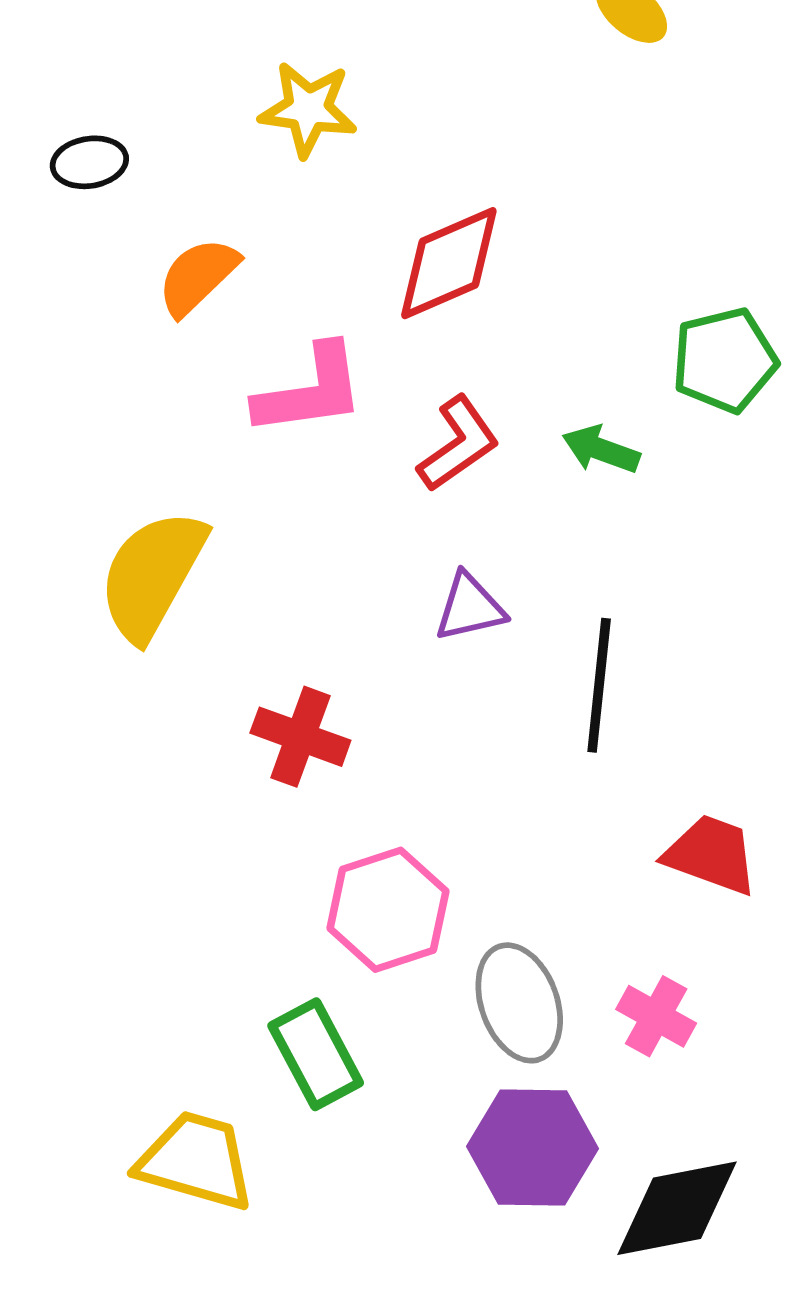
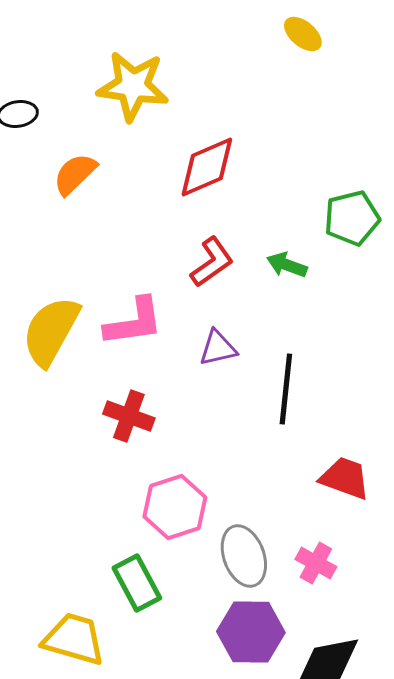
yellow star: (308, 109) -> (133, 86), size x1.4
pink L-shape: (310, 391) -> (134, 322), moved

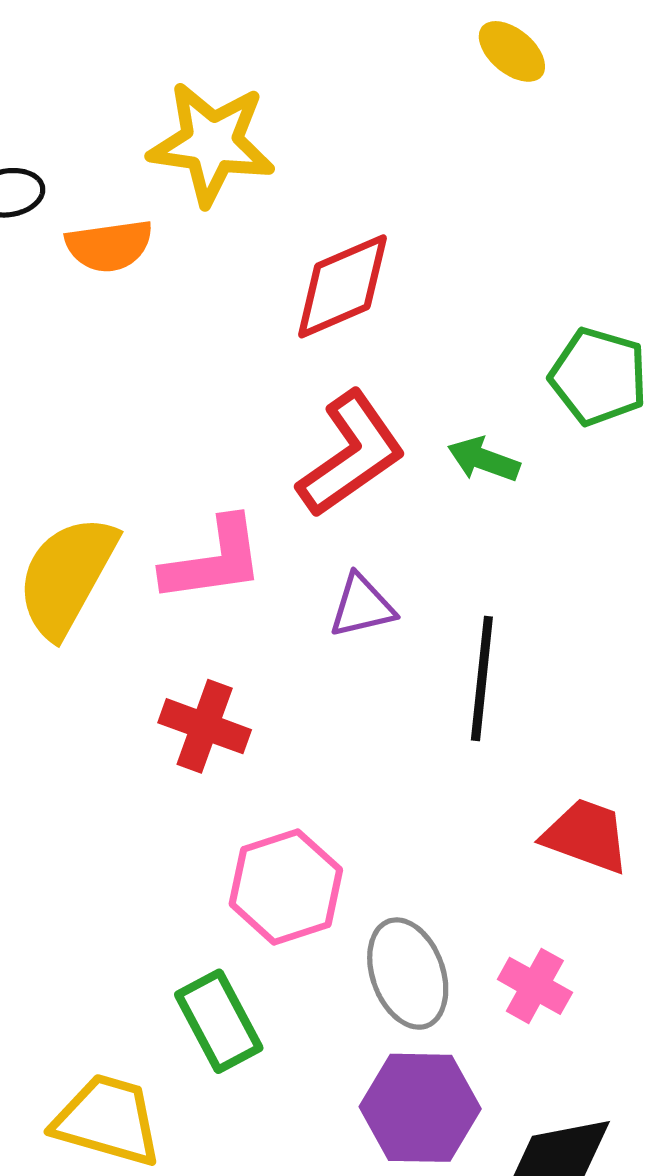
orange semicircle: (75, 174) -> (109, 246), moved, turned -144
green pentagon: (352, 218) -> (599, 376), turned 30
red L-shape: (212, 262) -> (351, 454), size x1.4

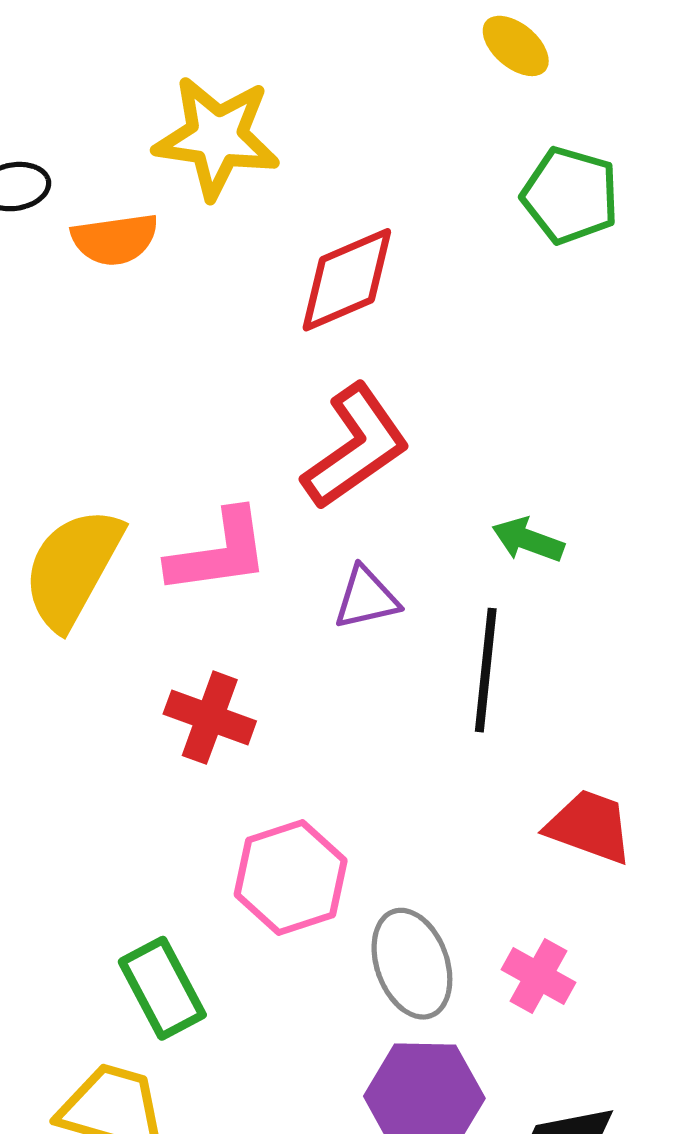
green pentagon: (599, 376) -> (570, 195), moved
green arrow: (484, 459) -> (528, 540), moved
green rectangle: (219, 1021) -> (162, 988), moved

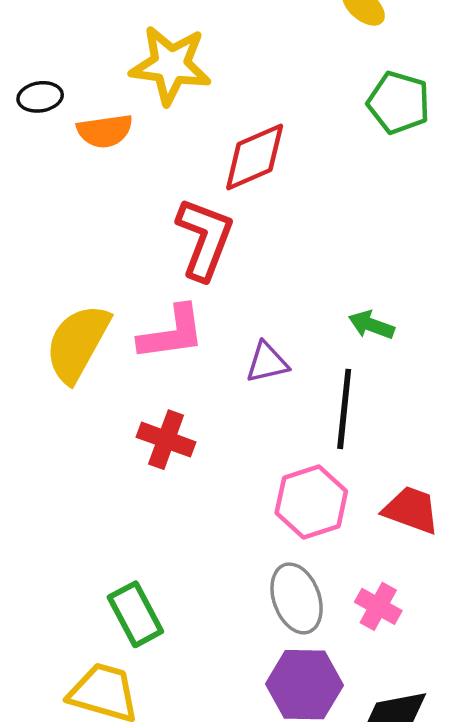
red L-shape: (356, 447) -> (205, 239), moved, turned -34
pink hexagon: (291, 877) -> (311, 502), moved

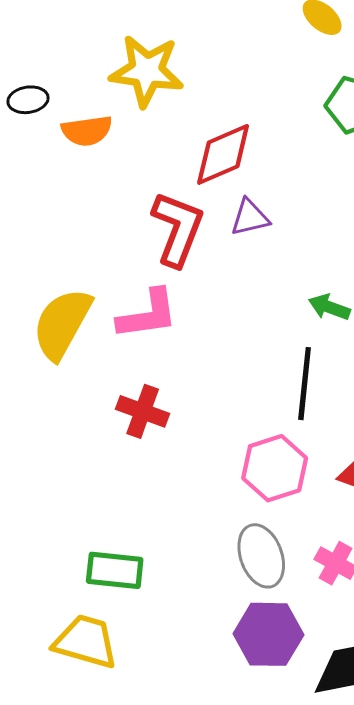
purple triangle: (267, 362) -> (250, 217), moved
green rectangle: (135, 614) -> (115, 570), turned -56

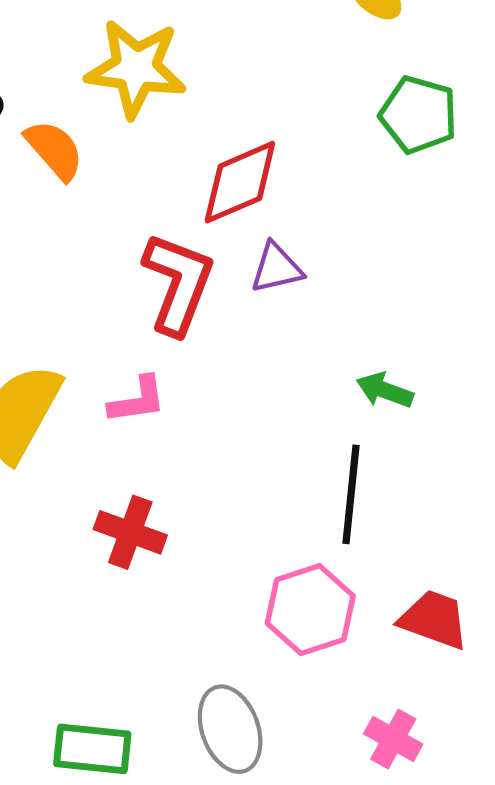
orange semicircle: (87, 131) -> (54, 150), turned -123
pink L-shape: (148, 314) -> (137, 400), size x0.7
gray ellipse: (261, 556) -> (230, 729), moved

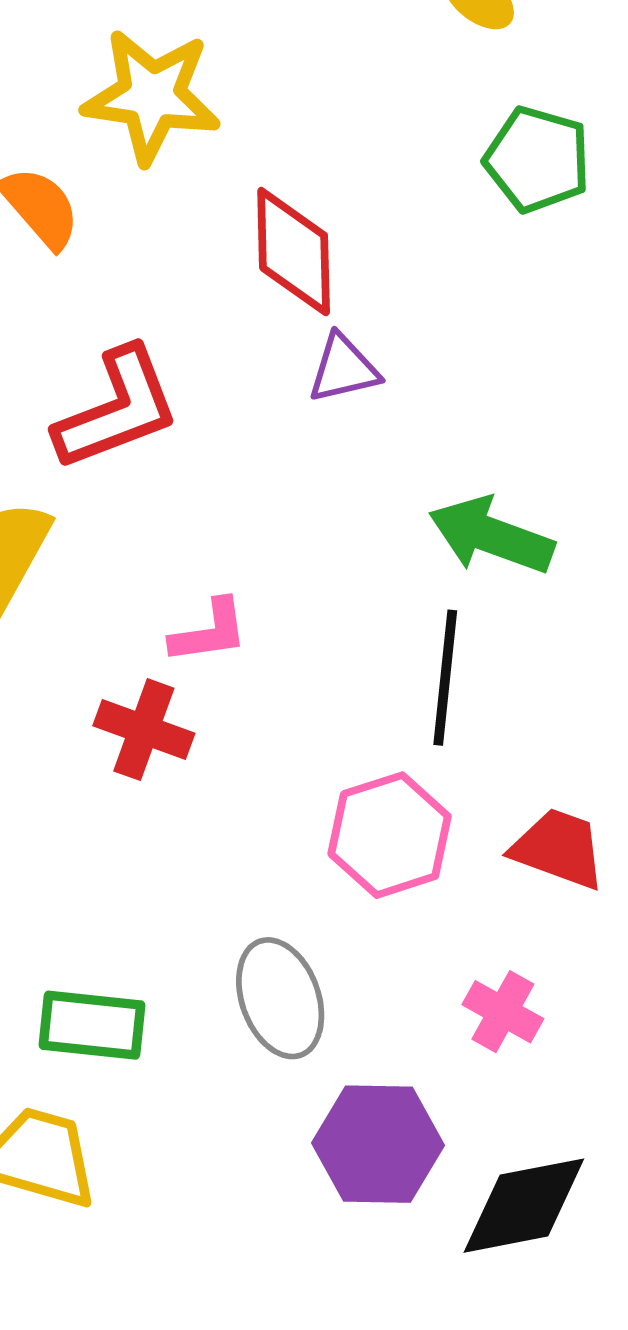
red diamond: (240, 182) -> (294, 252), turned -68
red L-shape: (178, 283) -> (117, 409), moved, turned 48
green arrow: (385, 390) -> (491, 536), size x1.6
pink L-shape: (137, 400) -> (209, 632), moved

